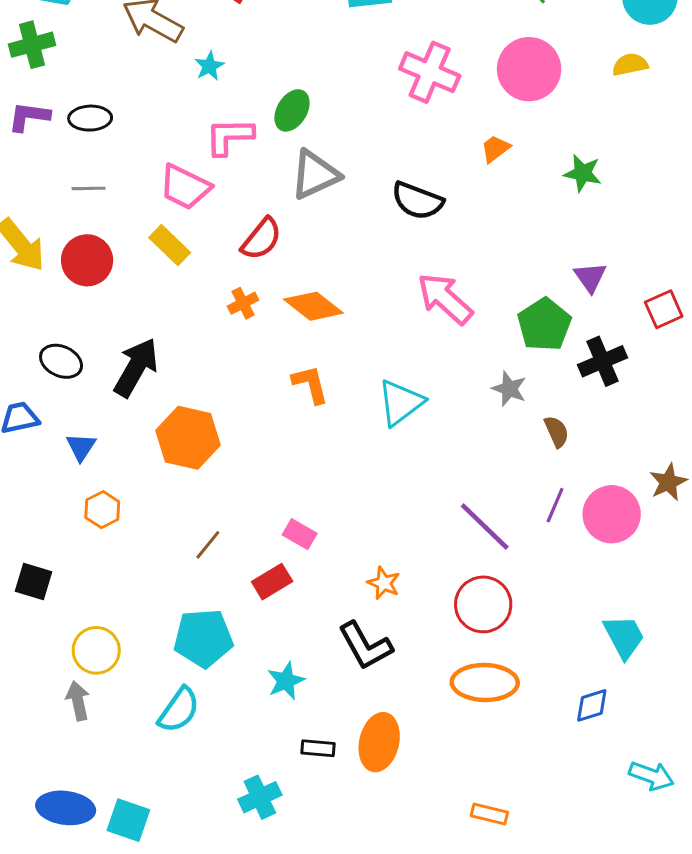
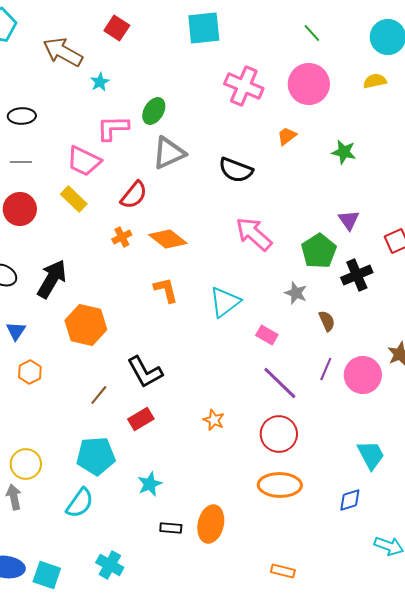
pink rectangle: (300, 534) -> (267, 335), moved
black L-shape: (365, 646) -> (145, 372), moved
cyan cross: (260, 797) -> (110, 565), moved, turned -36

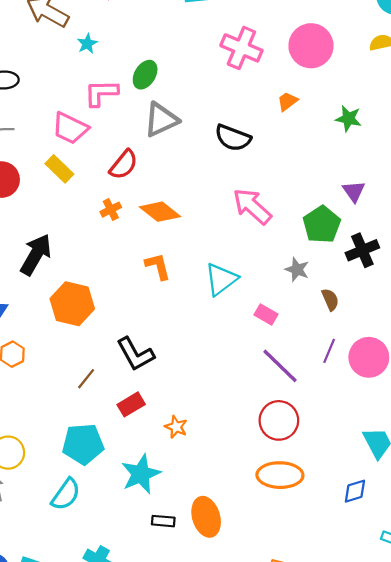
orange star: (214, 420) -> (176, 427), moved
cyan star: (150, 484) -> (141, 474), size x1.5
orange ellipse: (211, 524) -> (206, 517), turned -30

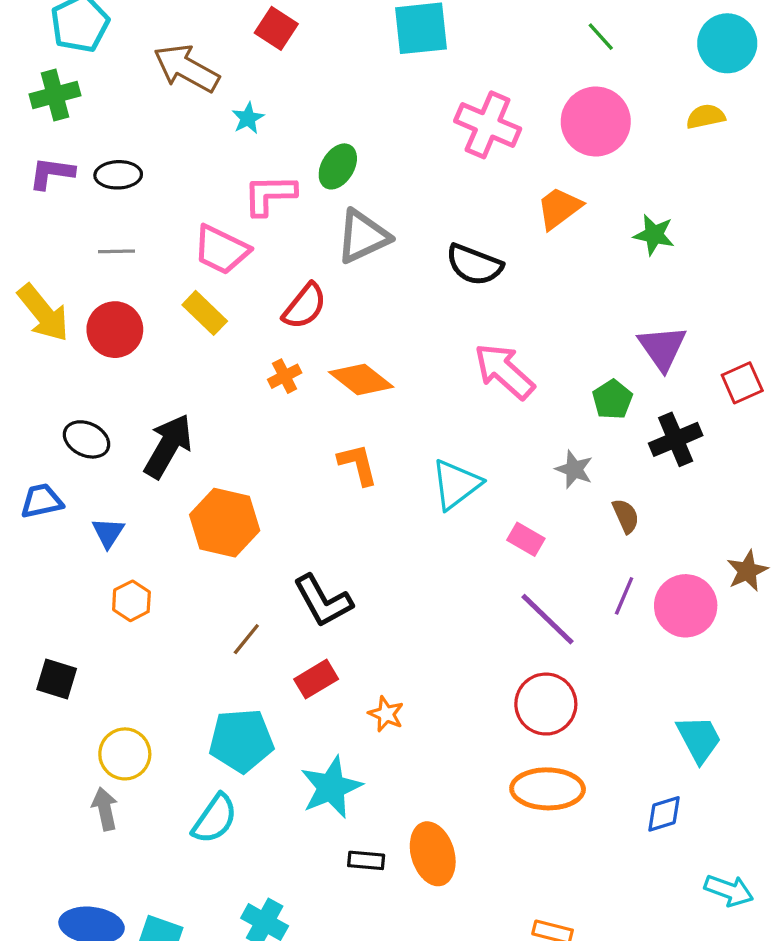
orange trapezoid: (287, 101) -> (559, 208), size x1.4
purple triangle: (354, 191) -> (662, 348), size x1.4
green pentagon: (322, 225) -> (612, 399), size x0.7

